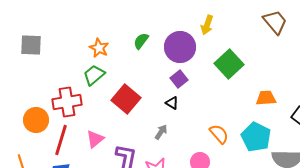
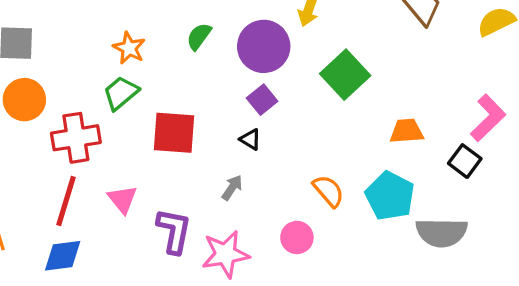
red square: (126, 99) -> (174, 133), turned -36
orange circle: (36, 120) -> (24, 100), moved
pink triangle: (95, 139) -> (122, 199), turned -30

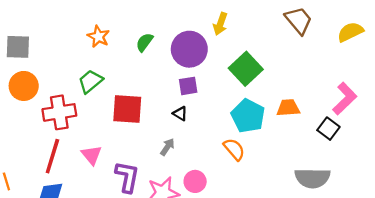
orange star: (129, 48) -> (98, 37), moved
purple square: (262, 100) -> (188, 86), turned 30
cyan pentagon: (390, 196) -> (248, 116), moved
pink circle: (297, 237) -> (195, 181), moved

